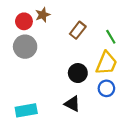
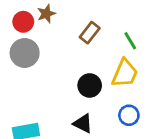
blue circle: (106, 88) -> (129, 115), moved

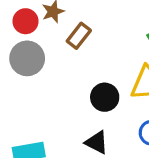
brown rectangle: (90, 33) -> (79, 36), moved

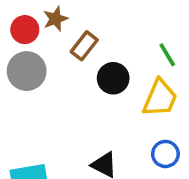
black circle: (105, 97) -> (113, 78), moved

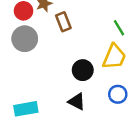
brown rectangle: (84, 46) -> (63, 22), turned -60
black circle: (113, 78) -> (83, 70), moved

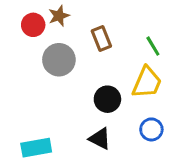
brown rectangle: (63, 22) -> (101, 39), moved
gray circle: (25, 39) -> (59, 60), moved

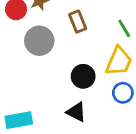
blue circle: (151, 129) -> (123, 93), moved

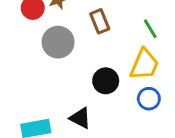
black triangle: (76, 112) -> (80, 118), moved

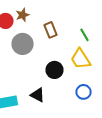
yellow trapezoid: (144, 64) -> (80, 59), turned 125
blue circle: (149, 99) -> (84, 92), moved

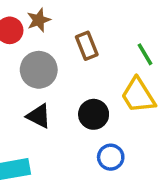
blue circle: (84, 92) -> (111, 157), moved
black triangle: (38, 95) -> (39, 116), moved

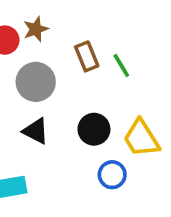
green line: (145, 54) -> (121, 66), moved
yellow trapezoid: (138, 95) -> (141, 138), moved

